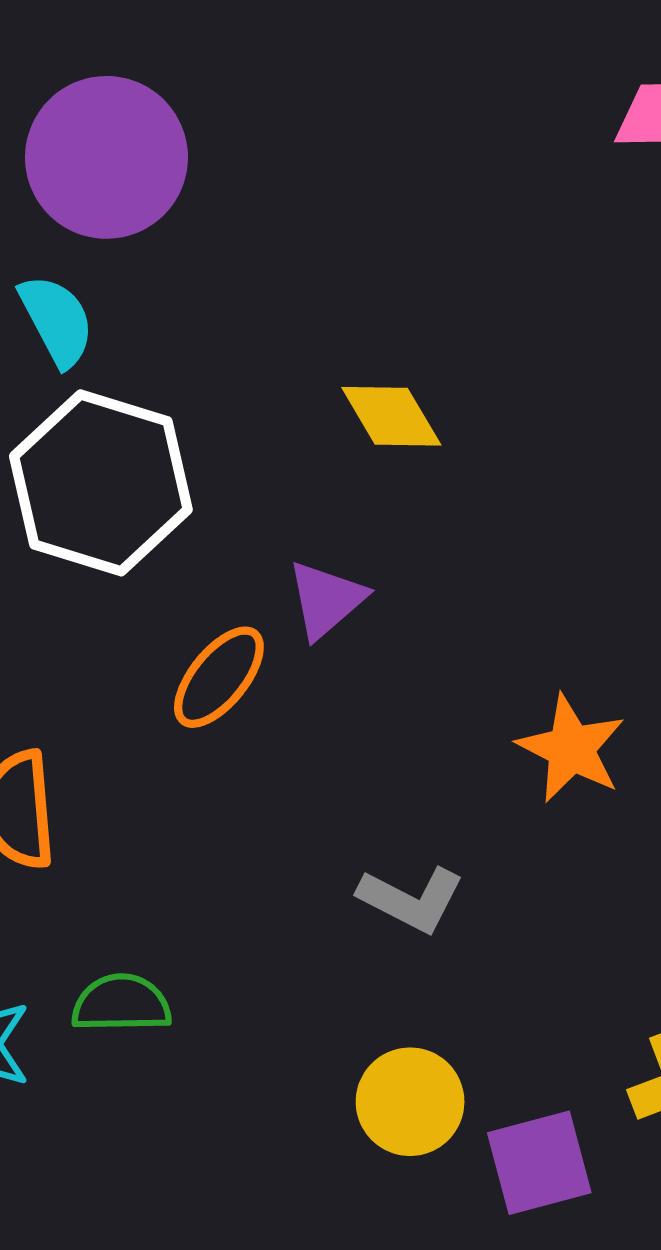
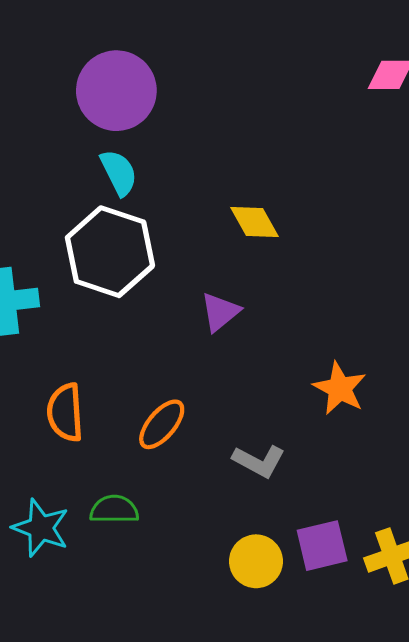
cyan semicircle: (57, 320) -> (119, 173), moved
orange ellipse: (219, 677) -> (162, 424), moved
purple square: (539, 1163) -> (322, 546), moved

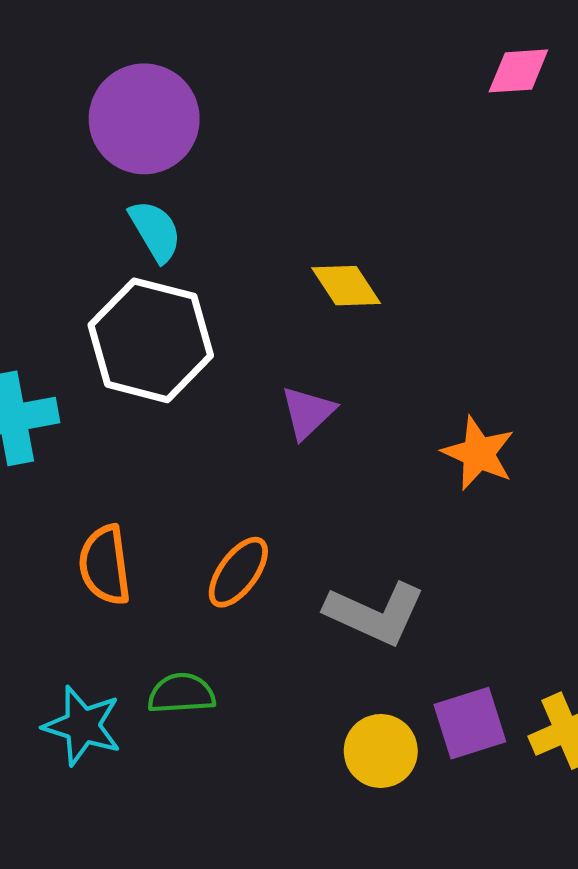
orange star: (340, 388) -> (478, 453), moved
gray L-shape: (259, 461) -> (375, 613), size x1.4

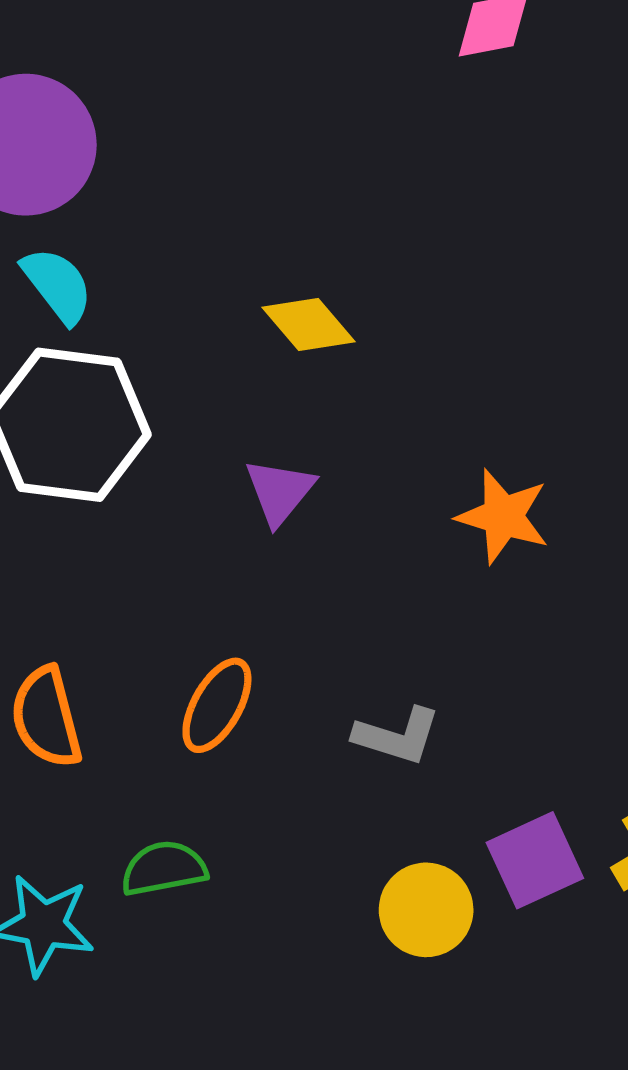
gray L-shape: (375, 613) -> (397, 736), size x0.7

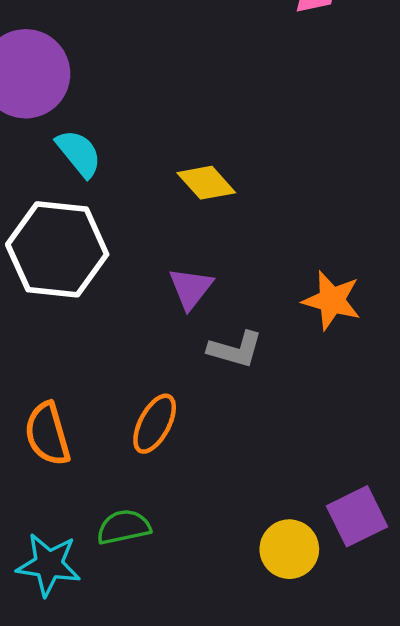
cyan semicircle: (58, 285) -> (79, 153), moved
gray L-shape: (397, 736) -> (235, 349), moved

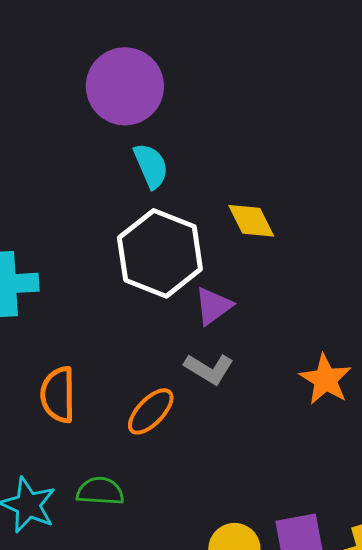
white hexagon: (57, 249) -> (160, 253), moved
orange star: (332, 300) -> (326, 379), moved
gray L-shape: (235, 349) -> (209, 369), moved

